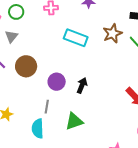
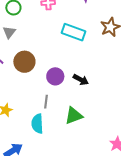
black arrow: (82, 85) -> (81, 80), turned 98

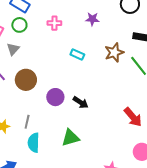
cyan rectangle: (74, 32) -> (77, 54), size x0.6
gray line: (46, 102) -> (27, 122), moved

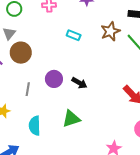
brown circle: (26, 80) -> (21, 53), moved
gray line: (27, 122) -> (28, 89), moved

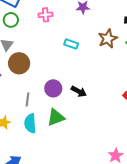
green triangle: (71, 119) -> (56, 117), moved
cyan semicircle: (35, 126) -> (30, 123), moved

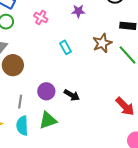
pink cross: (45, 15) -> (41, 17), turned 32
cyan rectangle: (71, 44) -> (66, 47), turned 40

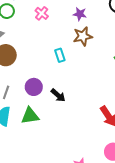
brown star: (102, 43) -> (83, 36), moved
cyan rectangle: (66, 47) -> (60, 55), moved

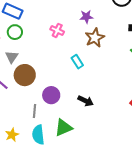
pink cross: (42, 13) -> (57, 30), moved
purple circle: (34, 87) -> (51, 95), moved

